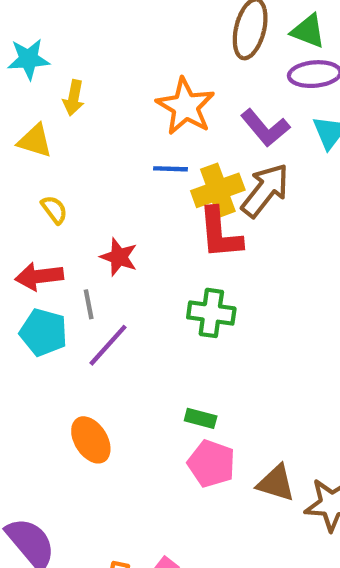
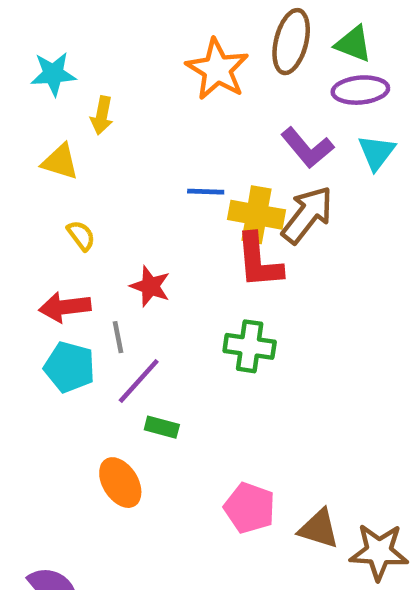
orange star: (186, 106) -> (217, 69), moved
yellow cross: (218, 190) -> (256, 215), turned 30
green rectangle: (201, 418) -> (162, 427), moved

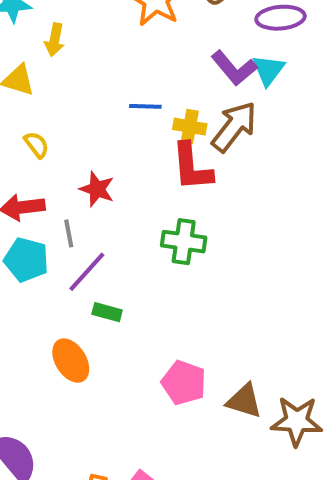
cyan triangle: (377, 152) -> (268, 70), moved
yellow cross: (256, 215) -> (190, 127), size x0.7

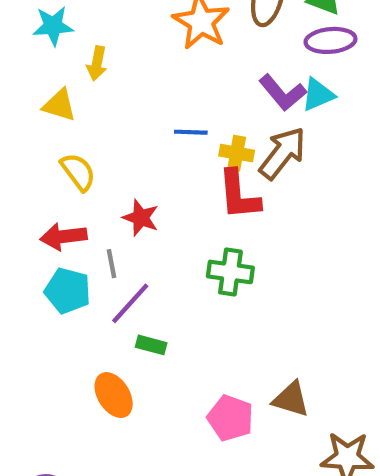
cyan triangle: (268, 70) -> (318, 95), turned 30
yellow semicircle: (36, 145) -> (78, 172), size x1.4
brown triangle: (244, 401) -> (291, 399), moved

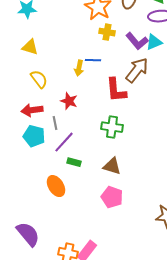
yellow arrow: (97, 63) -> (79, 68), moved
yellow cross: (237, 153) -> (107, 32), moved
brown triangle: (291, 399) -> (112, 166), moved

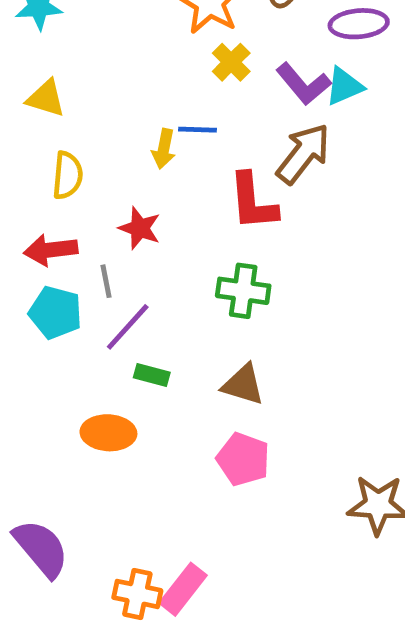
yellow cross: (107, 32) -> (231, 62), turned 35
yellow semicircle: (39, 79) -> (68, 175), turned 42
orange ellipse: (56, 186) -> (108, 433), turned -55

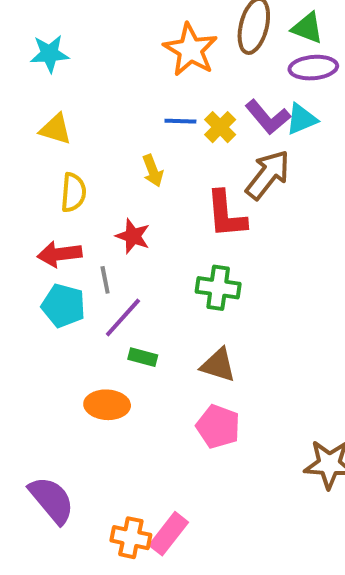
yellow cross: (231, 62) -> (220, 127), moved
blue line: (197, 130) -> (180, 121), moved
yellow arrow: (164, 149) -> (153, 171), turned -32

